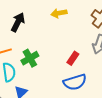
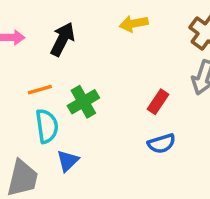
blue semicircle: (75, 82) -> (161, 143), size x0.7

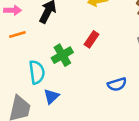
orange line: (40, 90) -> (17, 34), moved
red rectangle: (158, 102) -> (91, 39), moved

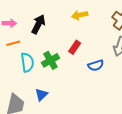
cyan semicircle: (37, 72) -> (27, 62), moved
blue semicircle: (117, 84) -> (96, 65), moved

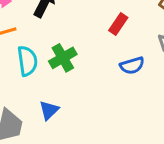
red rectangle: (75, 47) -> (118, 24), moved

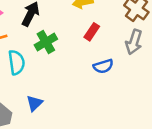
green cross: (63, 58) -> (46, 42), moved

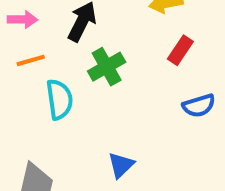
blue triangle: (34, 103) -> (121, 165), moved

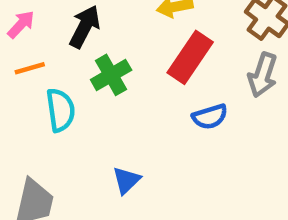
pink arrow: (23, 19) -> (21, 24), turned -48
red rectangle: (180, 50) -> (190, 57), size x1.6

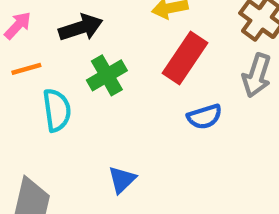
black arrow: (85, 27) -> (81, 28), turned 45

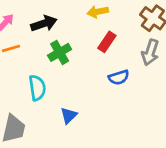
red rectangle: (185, 58) -> (107, 42), size x0.7
cyan semicircle: (57, 110) -> (37, 88), moved

